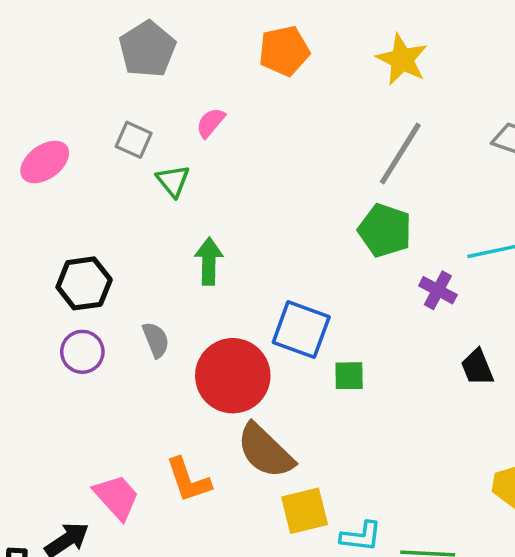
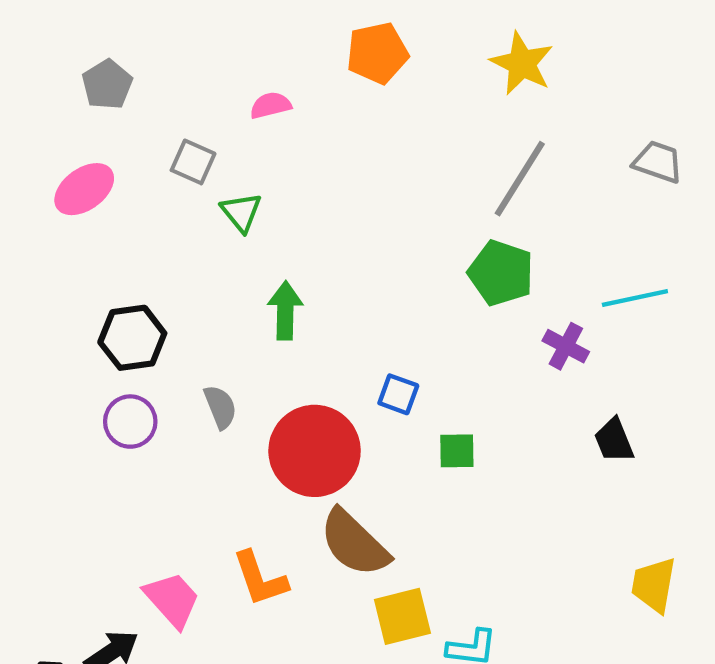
gray pentagon: (147, 49) -> (107, 84), moved, size x0.7
pink semicircle: (211, 123) -> (271, 105), moved, turned 36
blue square: (301, 330) -> (398, 394), size x0.6

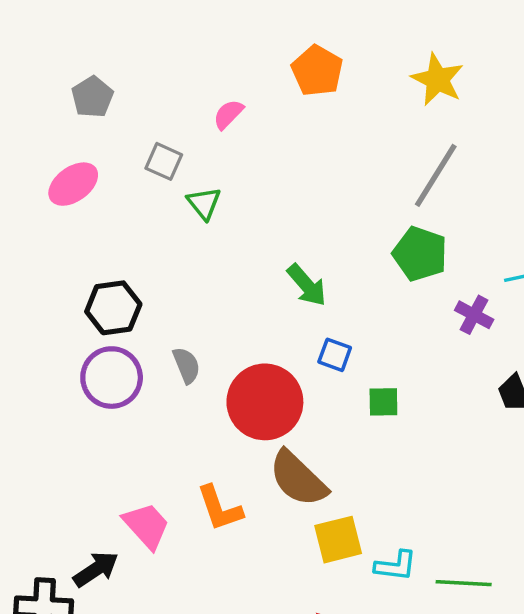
orange pentagon: (377, 53) -> (317, 71), turned -30
pink semicircle: (271, 105) -> (228, 114), turned -32
green arrow: (285, 311) -> (307, 285), moved, turned 138
purple circle: (130, 422) -> (112, 378), size x1.4

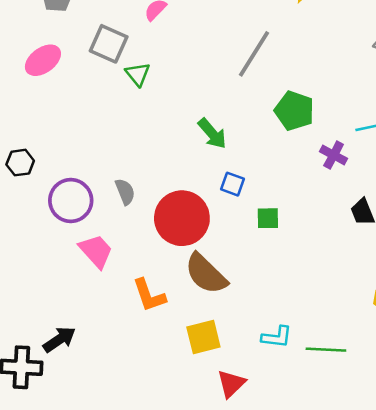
gray square: (164, 161) -> (109, 44), size x1.4
gray line: (436, 175) -> (254, 54), moved
black hexagon: (113, 308) -> (20, 163), moved, size x0.7
pink trapezoid: (146, 526) -> (96, 251), moved
yellow square: (338, 540) -> (203, 337), moved

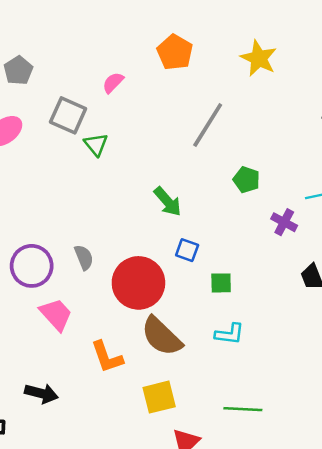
green pentagon: (294, 111) -> (247, 180), size x0.7
cyan L-shape: (277, 337) -> (230, 334), moved
black arrow: (59, 339) -> (41, 393), moved, turned 48
green line: (326, 350) -> (243, 409), moved

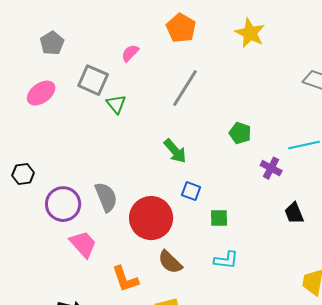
gray line: (208, 125) -> (185, 88), moved
gray semicircle: (84, 257) -> (106, 197), size x1.4
brown semicircle: (162, 336) -> (170, 262), size x0.7

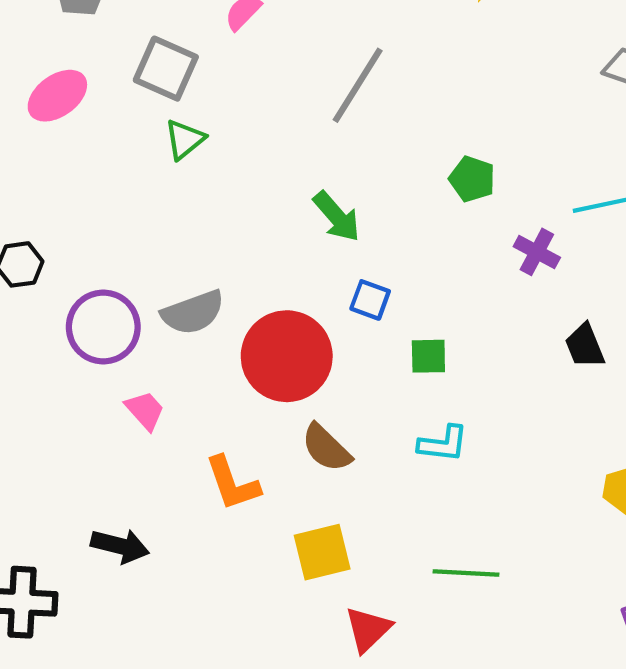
green triangle: (116, 104) -> (185, 139), moved, turned 30
gray semicircle: (106, 197) -> (193, 312), turned 92
pink trapezoid: (83, 244) -> (145, 410), size x0.7

